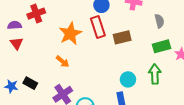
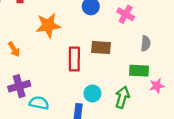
red rectangle: (98, 27) -> (74, 59), moved
orange arrow: (63, 61) -> (14, 49), moved

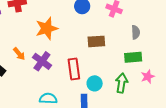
red rectangle: (74, 59) -> (74, 69), moved
purple cross: (19, 86) -> (42, 61), moved, turned -30
pink star: (157, 86) -> (148, 77), moved

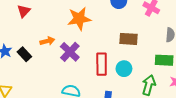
orange arrow: (19, 54) -> (47, 41), turned -72
cyan circle: (95, 83) -> (124, 69), moved

